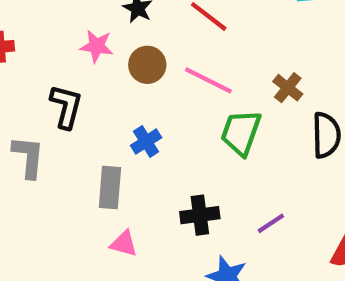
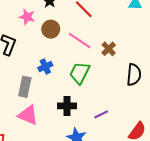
brown cross: (288, 88) -> (109, 49), moved
green trapezoid: (241, 133) -> (80, 73), moved
pink triangle: (124, 244) -> (28, 115), size x1.5

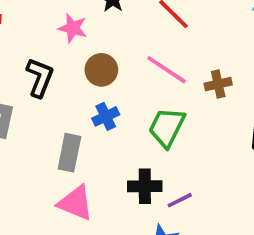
brown circle: (51, 29) -> (101, 70), moved
brown cross: (109, 49) -> (218, 84), turned 32
purple line: (101, 114) -> (180, 200), moved

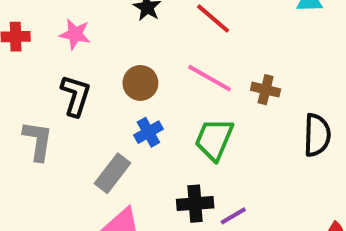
pink star: (73, 28) -> (75, 34), moved
brown cross: (218, 84) -> (266, 90), turned 30
gray rectangle: (69, 153) -> (113, 173), turned 30

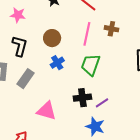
pink line: (210, 78) -> (87, 34), turned 75
brown cross: (266, 90) -> (111, 29), moved
gray rectangle: (113, 173) -> (26, 79), moved

